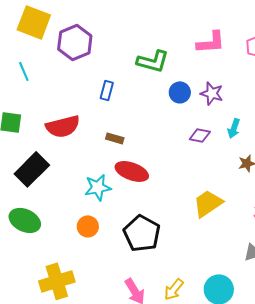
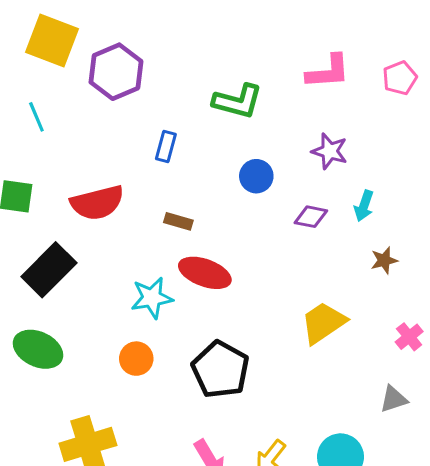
blue circle: (180, 92) -> (256, 176), moved

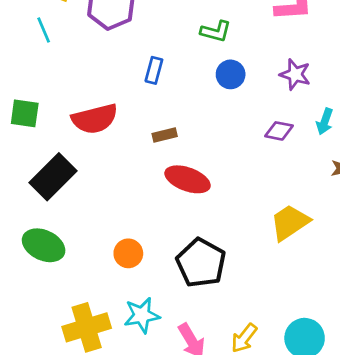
green L-shape: (238, 101) -> (216, 31), size x0.7
cyan line: (36, 117) -> (44, 30), moved
blue circle: (256, 176) -> (231, 74), moved
brown rectangle: (178, 221) -> (165, 135), turned -30
cyan star: (152, 298) -> (142, 315), moved

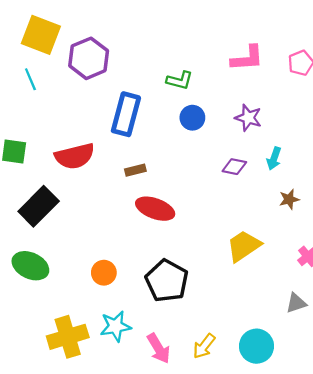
blue rectangle: (154, 70) -> (126, 114), size x1.8

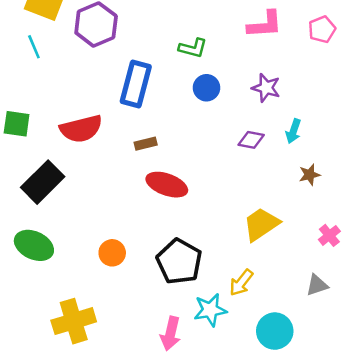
cyan star: (115, 326) -> (210, 310), moved
yellow arrow: (204, 346) -> (241, 283), moved
pink arrow: (159, 348) -> (170, 334), turned 44

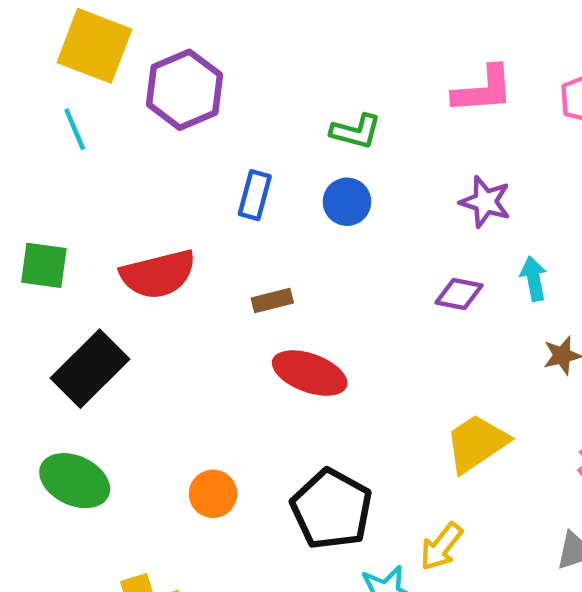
blue rectangle: (136, 84) -> (255, 195), size x0.6
blue circle: (206, 88) -> (347, 202), moved
cyan arrow: (293, 131) -> (534, 279), turned 150

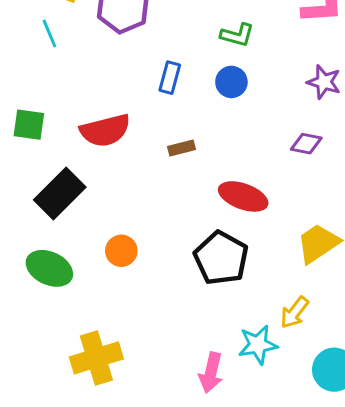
red ellipse: (310, 373) -> (243, 196), moved
orange circle: (213, 494) -> (121, 251), moved
black pentagon: (332, 509) -> (221, 258), moved

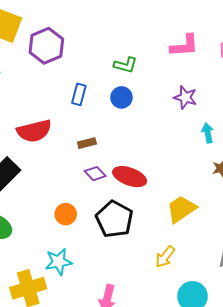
purple diamond: (306, 144) -> (95, 174), moved, turned 35
orange circle: (121, 251) -> (66, 214), moved
cyan star: (258, 345) -> (59, 262), moved

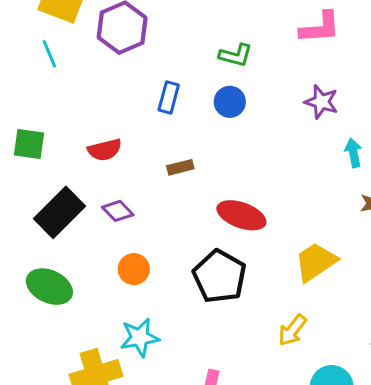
red semicircle: (34, 131) -> (105, 150), size x0.7
purple diamond: (95, 174) -> (118, 211), moved
orange circle: (66, 214) -> (134, 269), moved

